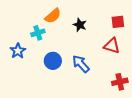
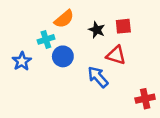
red square: (118, 22) -> (123, 26), moved
red triangle: (112, 46) -> (116, 55), moved
blue circle: (53, 61) -> (63, 56), moved

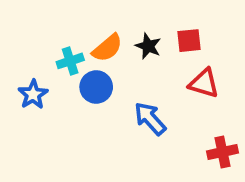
orange semicircle: (64, 19) -> (107, 48), moved
red triangle: (116, 55) -> (204, 83), moved

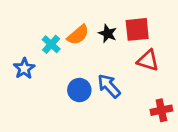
red square: (189, 41) -> (137, 29), size x1.4
cyan cross: (70, 61) -> (51, 44), turned -30
blue circle: (96, 87) -> (79, 90), moved

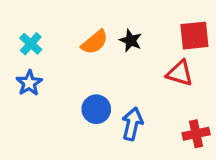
red square: (137, 29) -> (194, 36), moved
cyan cross: (51, 44) -> (31, 44), moved
blue arrow: (109, 86) -> (132, 124), moved, turned 55

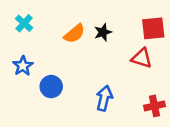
black star: (131, 40) -> (103, 32), turned 30
cyan cross: (31, 44) -> (24, 23), moved
blue circle: (96, 109) -> (51, 87), moved

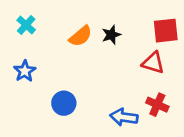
blue circle: (51, 87) -> (64, 103), moved
blue arrow: (104, 98) -> (124, 117), moved, turned -95
red cross: (155, 106) -> (157, 105), moved, turned 36

